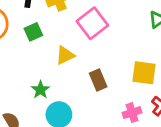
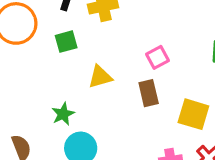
pink square: (92, 23) -> (157, 57), moved, size x0.6
brown rectangle: (98, 80) -> (149, 93), moved

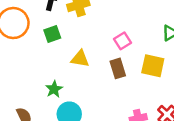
yellow triangle: (100, 77) -> (80, 59), turned 30
yellow square: (193, 114) -> (153, 66), moved

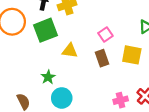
green square: (52, 34) -> (45, 30), size x1.6

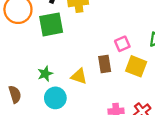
pink square: (105, 34) -> (122, 44), moved
yellow triangle: (70, 51) -> (79, 76), moved

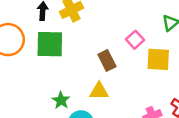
green square: (51, 24) -> (50, 44), turned 30
brown rectangle: (105, 64) -> (107, 61), moved

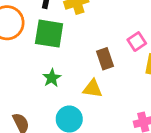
green star: (61, 100) -> (52, 78), moved

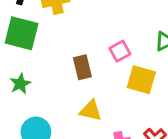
yellow triangle: (92, 89) -> (91, 111), moved

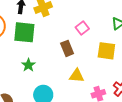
pink square: (120, 51) -> (82, 28), moved

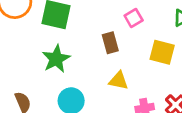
green star: (28, 65) -> (56, 59), size x1.5

